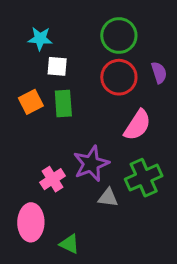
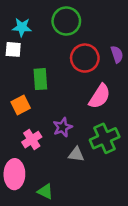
green circle: (119, 36) -> (66, 21), moved
white square: (57, 66) -> (13, 49), moved
orange square: (31, 102) -> (21, 105), moved
purple star: (91, 164) -> (63, 127), size x0.7

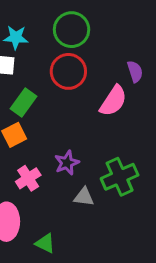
red circle: (85, 58) -> (68, 71), moved
green rectangle: (40, 79) -> (24, 102), moved, turned 40
pink semicircle: (100, 96) -> (113, 101), moved

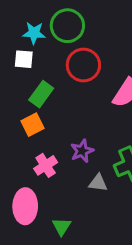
green circle: (72, 30) -> (67, 26), moved
green triangle: (45, 243) -> (62, 227), turned 36

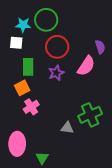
green rectangle: (41, 94) -> (28, 67), turned -36
purple star: (82, 151) -> (56, 73), moved
pink cross: (46, 165) -> (31, 107), moved

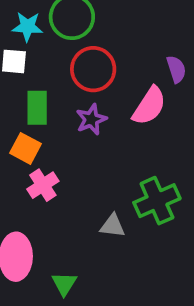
orange square: (22, 88) -> (26, 148), turned -35

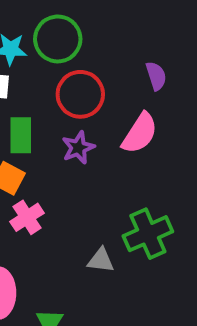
purple semicircle: (176, 69) -> (156, 76), moved

